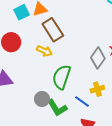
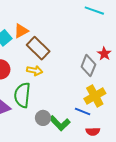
green semicircle: (62, 77) -> (22, 95), moved
yellow cross: (97, 89) -> (95, 96), size x1.5

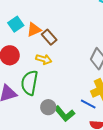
orange triangle: (21, 31) -> (34, 30), moved
brown rectangle: (38, 48) -> (49, 37), size x0.7

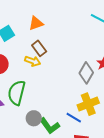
orange triangle: (34, 30) -> (36, 23), moved
yellow arrow: (44, 59) -> (33, 61), moved

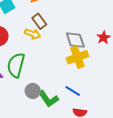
gray diamond: (86, 73) -> (75, 40), moved, turned -50
yellow cross: (88, 104) -> (77, 57), moved

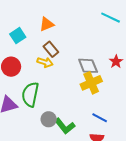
blue line: (73, 91) -> (100, 118), moved

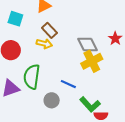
cyan square: (18, 36) -> (15, 19), turned -35
blue line: (100, 118) -> (68, 84), moved
green L-shape: (65, 126) -> (90, 105), moved

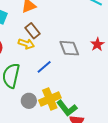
yellow cross: (92, 61) -> (50, 99), moved
blue line: (68, 84) -> (44, 67), moved, turned -70

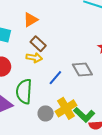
gray diamond: (69, 48) -> (82, 70), moved

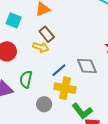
green semicircle: (24, 91) -> (26, 79), size x0.7
yellow cross: (66, 108) -> (65, 88), moved, turned 35

